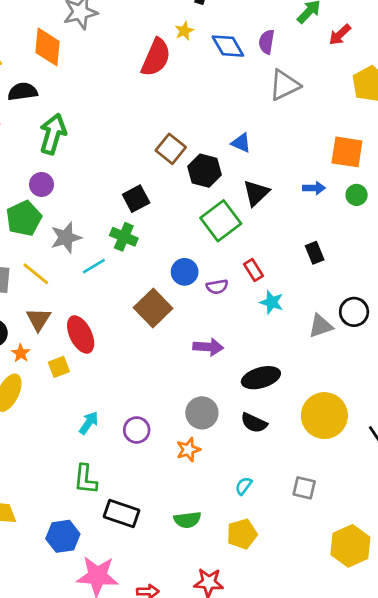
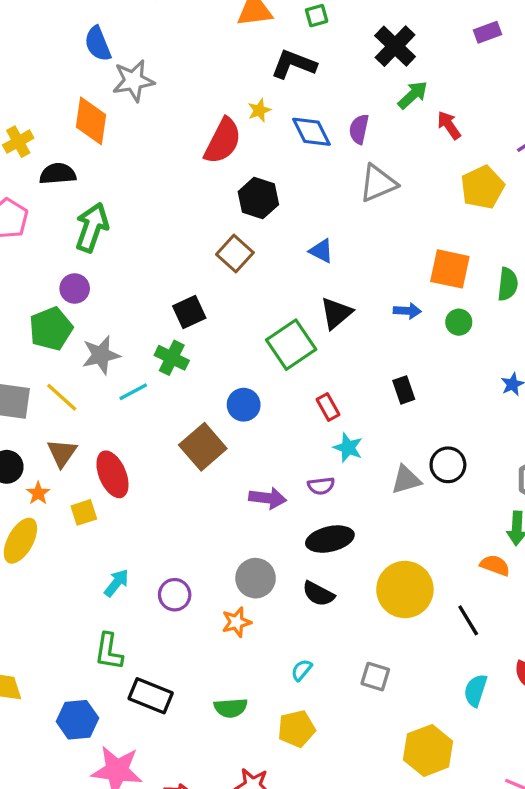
red arrow: (340, 35) -> (449, 125), turned 95
black hexagon: (204, 171) -> (258, 198), moved
purple semicircle: (217, 287) -> (321, 486), moved

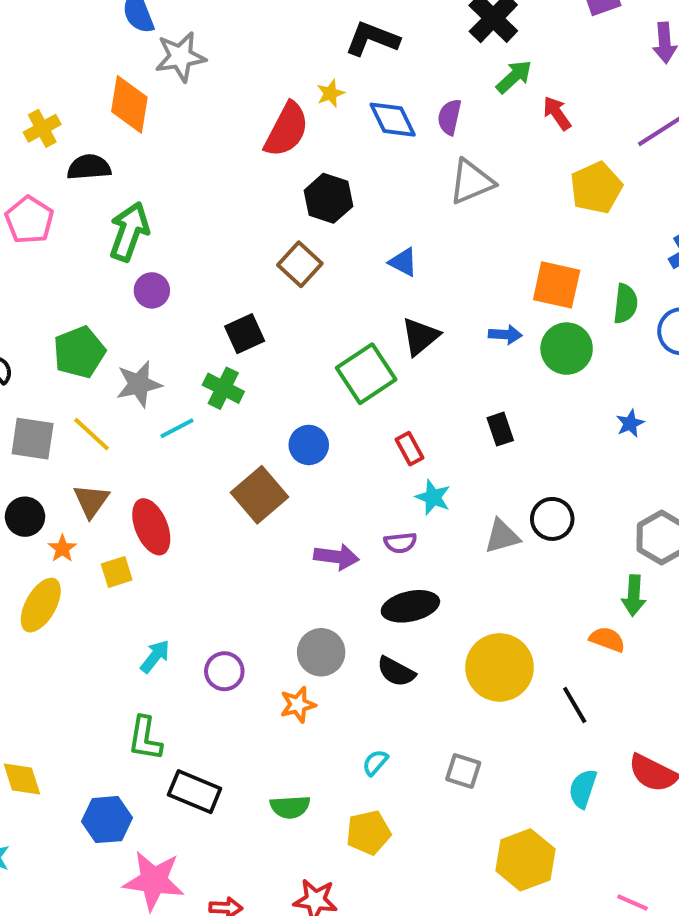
purple circle: (75, 288) -> (152, 290), moved
green circle: (459, 322) -> (567, 349), size x1.6

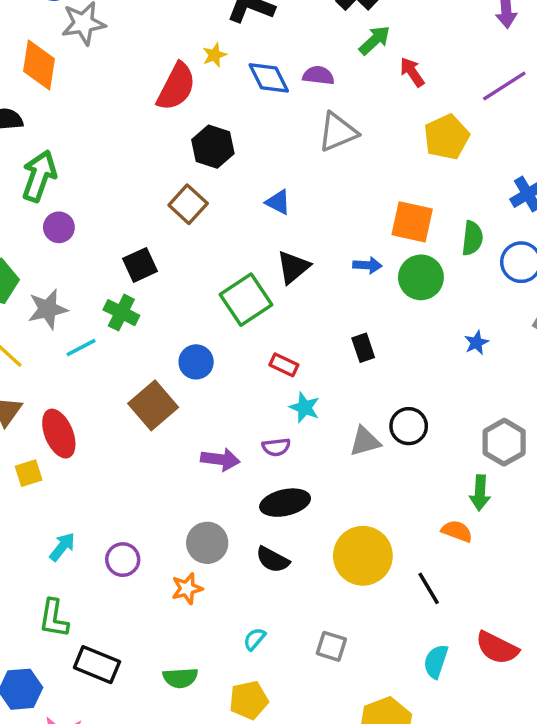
purple semicircle: (449, 117) -> (318, 75), turned 84
red rectangle: (409, 449) -> (284, 365), turned -36

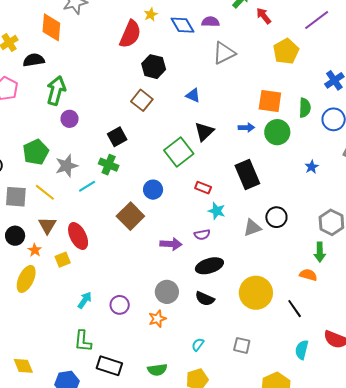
black rectangle: (363, 348) -> (247, 175), size x1.8

